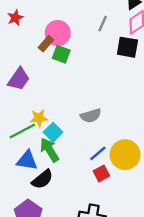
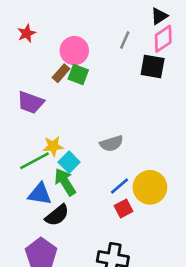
brown rectangle: (46, 44) -> (61, 73), moved
purple trapezoid: (19, 79) -> (31, 102), turned 75

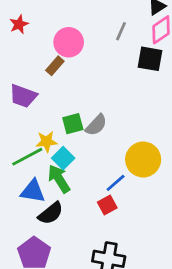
green square: (78, 74) -> (73, 124), moved, turned -36
gray semicircle: (111, 144) -> (96, 125), moved, turned -30
yellow circle: (150, 187) -> (143, 159), moved
red square: (123, 209) -> (107, 205), moved

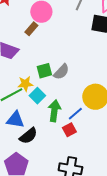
green arrow: (59, 179) -> (54, 111), moved, turned 40

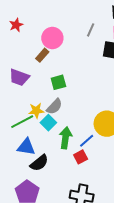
green square: (44, 71) -> (58, 82), moved
gray semicircle: (61, 72) -> (54, 107), moved

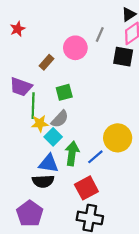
pink circle: (52, 38) -> (75, 48), moved
green line: (22, 122) -> (33, 106), moved, turned -60
blue triangle: (26, 147) -> (49, 163), moved
red square: (81, 157) -> (86, 188), moved, size x1.5
black semicircle: (39, 163) -> (43, 181), turned 36

